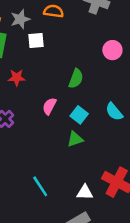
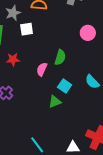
pink semicircle: (49, 106) -> (42, 69), moved
green triangle: (75, 139) -> (55, 102), moved

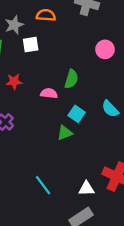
pink semicircle: (42, 69) -> (49, 93), turned 72

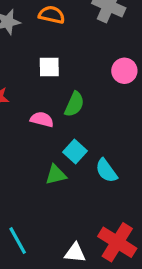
white square: (31, 45) -> (49, 67), moved
cyan semicircle: (110, 109) -> (106, 171), moved

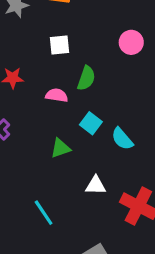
green triangle: (56, 175) -> (61, 148), moved
white triangle: (75, 253) -> (96, 185), moved

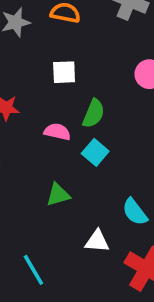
cyan square: (91, 123) -> (95, 152), moved
cyan semicircle: (122, 139) -> (135, 212), moved

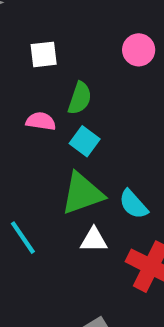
green triangle: (58, 195) -> (82, 193), moved, size x1.6
cyan line: (33, 270) -> (23, 238), moved

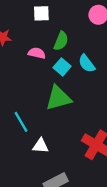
cyan semicircle: (133, 204) -> (87, 64), moved
white triangle: (94, 240) -> (40, 146), moved

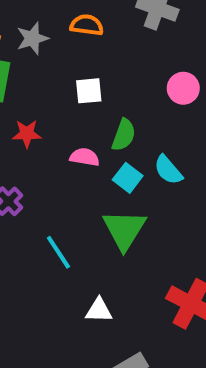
green triangle: (58, 98) -> (124, 230), turned -40
cyan line: (21, 122) -> (58, 252), moved

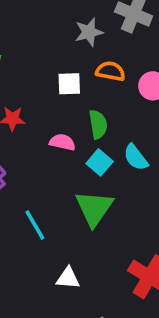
orange semicircle: (87, 25) -> (110, 71), moved
gray star: (32, 38) -> (89, 32), moved
green semicircle: (124, 135) -> (98, 124), turned -32

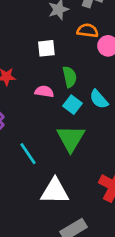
orange semicircle: (110, 71) -> (88, 31), moved
white triangle: (68, 278) -> (55, 191), size x1.6

